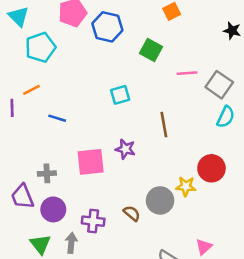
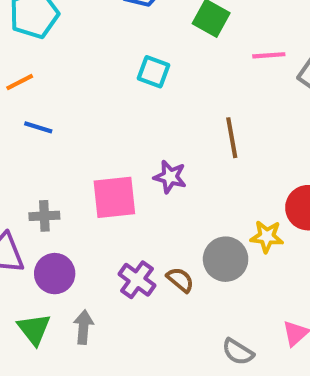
cyan square: (120, 95) -> (153, 72), moved, turned 36
blue line: (57, 118) -> (38, 127), moved
purple cross: (93, 221) -> (137, 280), moved, turned 30

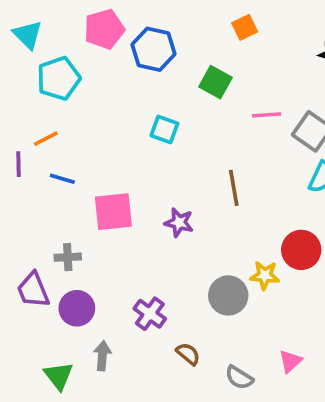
pink square: (114, 197) -> (113, 212), moved
brown semicircle: (180, 280) -> (188, 354), moved
green triangle: (34, 329) -> (59, 376), moved

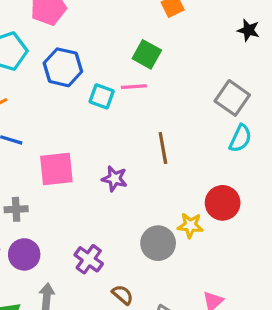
blue hexagon: (153, 49) -> (63, 67), moved
pink line: (267, 115) -> (134, 87), moved

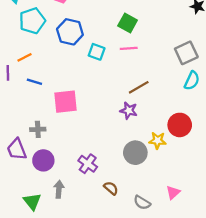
pink line: (134, 87) -> (129, 48), moved
gray square: (232, 98) -> (186, 53), turned 30
brown line: (163, 148) -> (139, 87), turned 70
purple star: (114, 179) -> (129, 111), moved

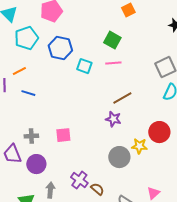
pink square: (66, 102) -> (63, 135), moved, size x0.7
purple cross: (88, 164) -> (79, 180), moved

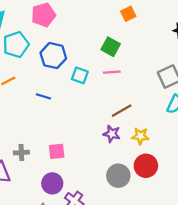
blue line: (28, 93) -> (43, 96), moved
red circle: (159, 132) -> (146, 166), moved
yellow star: (139, 146) -> (140, 136), moved
purple circle: (36, 164) -> (52, 183), moved

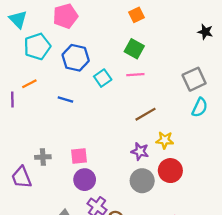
orange square: (128, 14) -> (137, 15), moved
cyan square: (80, 75) -> (103, 78), turned 35
purple star: (112, 134) -> (140, 151), moved
purple circle: (52, 183) -> (85, 180), moved

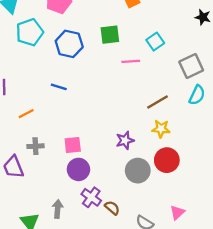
green square: (134, 49) -> (110, 35), moved, turned -36
cyan square: (103, 78) -> (155, 42), moved
orange line: (29, 84) -> (26, 114), moved
brown line: (146, 114) -> (157, 102), moved
purple star: (140, 151) -> (125, 140), moved, turned -30

